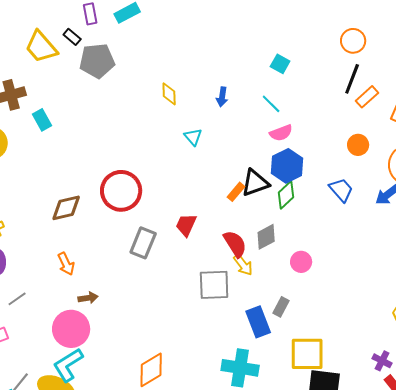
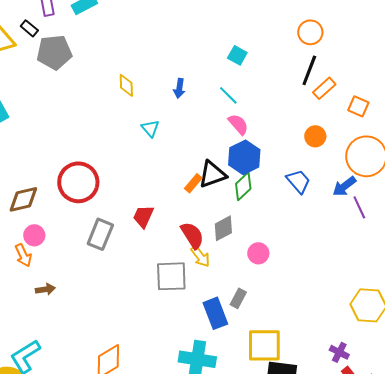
pink semicircle: (281, 133) -> (238, 124), turned -110
pink circle: (71, 329) -> (34, 235), moved, size x0.6

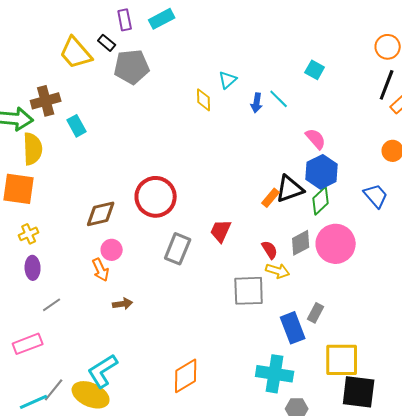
cyan line: (228, 95) -> (279, 99), moved
cyan triangle: (150, 128) -> (228, 80), moved, turned 30
red semicircle: (192, 235) -> (270, 250), size x0.7
pink circle: (258, 253) -> (336, 244), moved, size x1.8
yellow arrow: (200, 256) -> (278, 271), turned -35

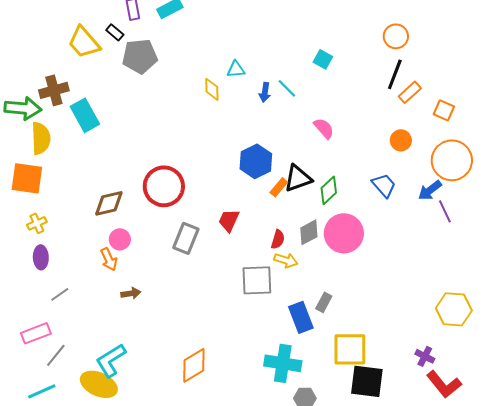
cyan triangle: (228, 80) -> (236, 69), turned 36
cyan rectangle: (77, 126) -> (85, 115), size x1.5
blue hexagon: (322, 172) -> (256, 161), moved
red semicircle: (270, 250) -> (278, 239), turned 48
gray line: (54, 390) -> (56, 355), moved

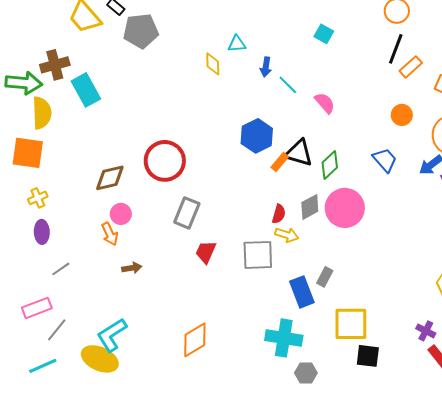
cyan line: (287, 88) -> (288, 85), moved
black triangle: (298, 178) -> (299, 153), turned 36
red trapezoid: (229, 220) -> (206, 252), moved
black square: (367, 381) -> (368, 356), size x0.7

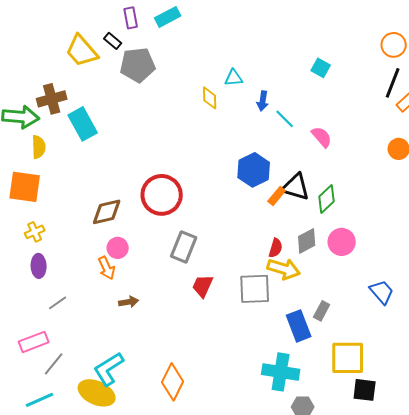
yellow semicircle: (42, 113) -> (39, 147), size x0.7
blue trapezoid: (385, 160) -> (382, 292), moved
pink circle: (345, 208) -> (342, 242), size x0.7
yellow arrow: (287, 235) -> (284, 269), size x1.4
orange diamond: (195, 340) -> (173, 382), moved, turned -33

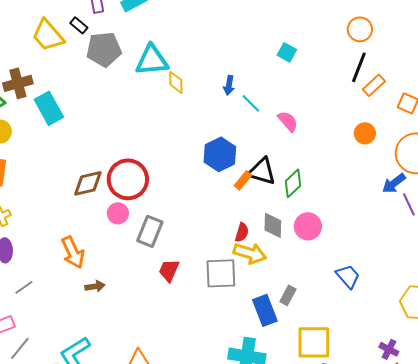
cyan triangle: (234, 78) -> (152, 60), moved, size x1.8
brown diamond: (107, 212) -> (88, 183), moved
gray diamond: (307, 241) -> (273, 225), turned -60
pink circle: (118, 248) -> (118, 213), moved
orange arrow: (107, 268) -> (73, 252), size x1.4

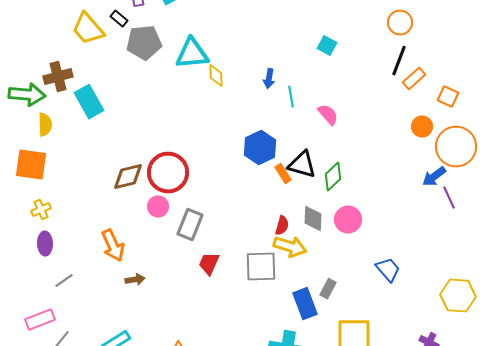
cyan line: (251, 103) -> (291, 97), turned 35
orange circle: (365, 133) -> (422, 127), moved
orange rectangle: (243, 180) -> (283, 174), turned -72

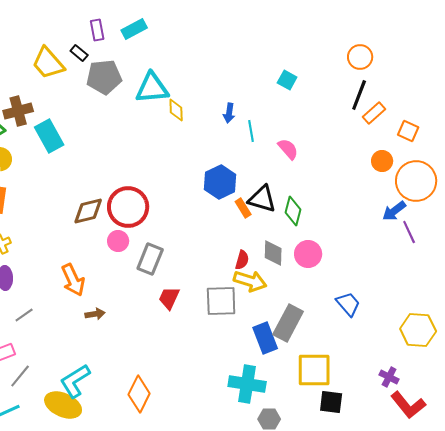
green diamond: (333, 177) -> (293, 211), turned -32
gray rectangle: (328, 289) -> (288, 323), size x1.8

